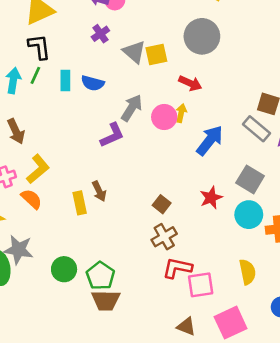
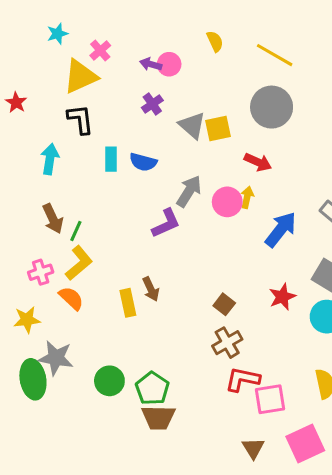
green line: (35, 75) -> (76, 231), moved
brown triangle: (186, 326) -> (253, 448), turned 36

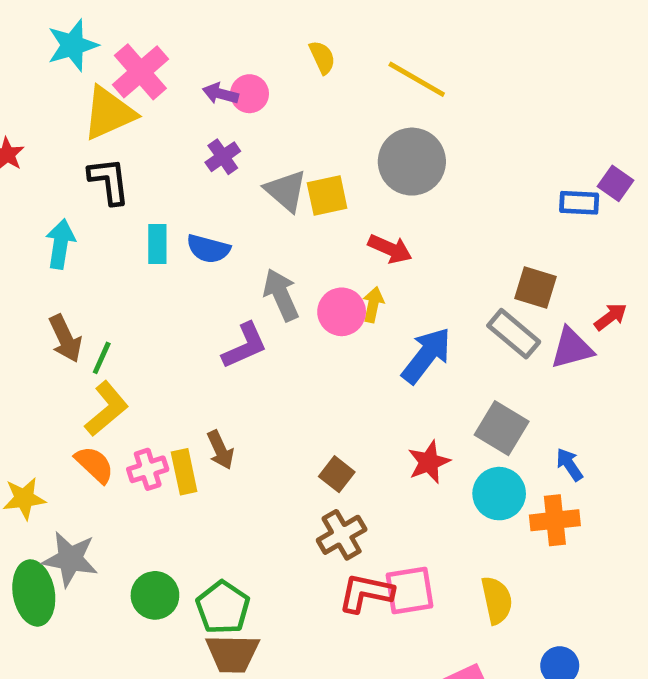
cyan star: (57, 34) -> (73, 45), size x1.5
pink cross: (100, 50) -> (140, 72), size x1.6
gray arrow: (189, 191) -> (281, 295), turned -56
pink cross: (41, 272) -> (148, 469), moved
pink square: (270, 399) -> (409, 591), moved

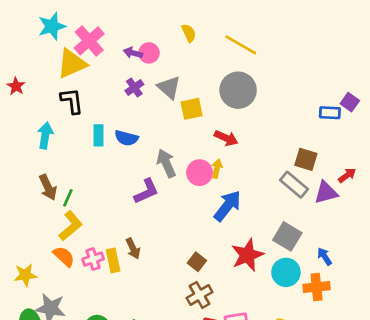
gray triangle: (286, 191) -> (169, 87), moved
blue arrow: (426, 355) -> (227, 206), moved
red star: (429, 462) -> (247, 255), size x1.4

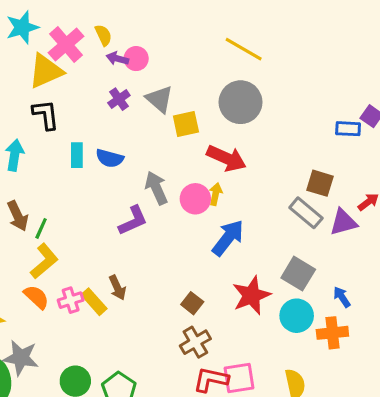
yellow semicircle: (189, 33) -> (103, 35), moved
red arrow: (226, 138) -> (226, 158), size x1.4
yellow rectangle: (113, 260) -> (94, 302), turned -30

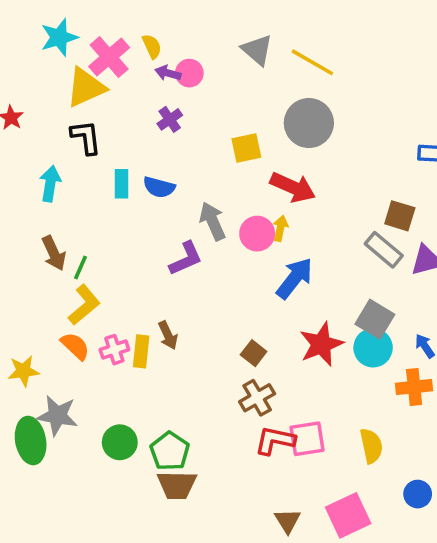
gray triangle: (159, 99) -> (257, 50), moved
yellow rectangle: (94, 302) -> (141, 351), turned 48
cyan circle: (297, 316) -> (373, 348), moved

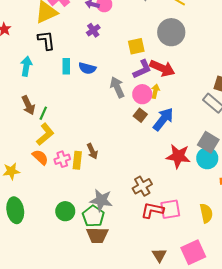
purple L-shape: (186, 259) -> (142, 69), moved
red star: (321, 344) -> (178, 156), turned 30
brown square: (254, 353) -> (140, 115), moved
gray star: (57, 416) -> (101, 200), moved

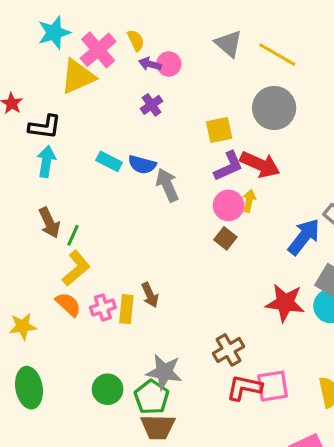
black L-shape: (46, 40) -> (45, 127), moved, turned 105
cyan rectangle: (66, 66) -> (109, 161), turned -63
gray arrow: (117, 87) -> (167, 185), moved
blue arrow: (163, 119) -> (304, 237), moved

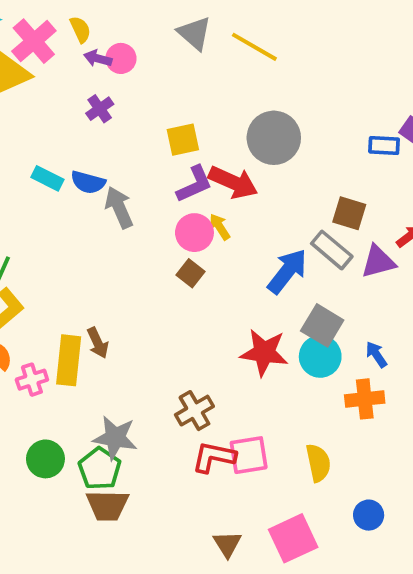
gray circle: (274, 108) -> (274, 138), moved
yellow arrow: (249, 201) -> (220, 227), turned -45
pink cross: (103, 308) -> (32, 380), moved
yellow rectangle: (126, 309) -> (69, 360), size x1.4

